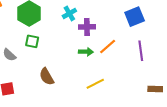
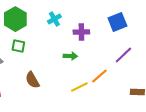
purple cross: (87, 27) -> (81, 32), moved
orange line: (108, 47) -> (99, 76), moved
purple line: (141, 51) -> (123, 55), turned 54

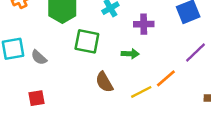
green square: (18, 46) -> (87, 41), moved, size x1.5
brown semicircle: (32, 80) -> (104, 82), moved

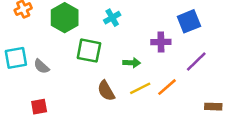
purple cross: (144, 24) -> (161, 42), moved
yellow line: (141, 92) -> (140, 88), moved

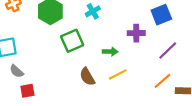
green square: (89, 51) -> (72, 41), turned -35
gray semicircle: (41, 66) -> (17, 71), moved
orange line: (167, 87) -> (162, 81), moved

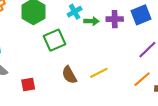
purple cross: (136, 33) -> (115, 19), moved
green arrow: (110, 52) -> (91, 21), moved
red square: (27, 91) -> (28, 84), moved

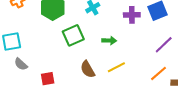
green arrow: (91, 21) -> (109, 41), moved

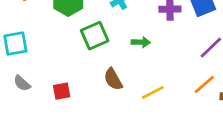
gray semicircle: (21, 64) -> (22, 83), moved
yellow line: (116, 67) -> (153, 92), moved

